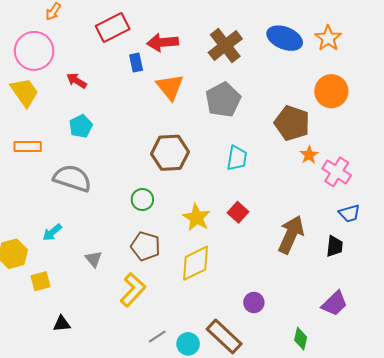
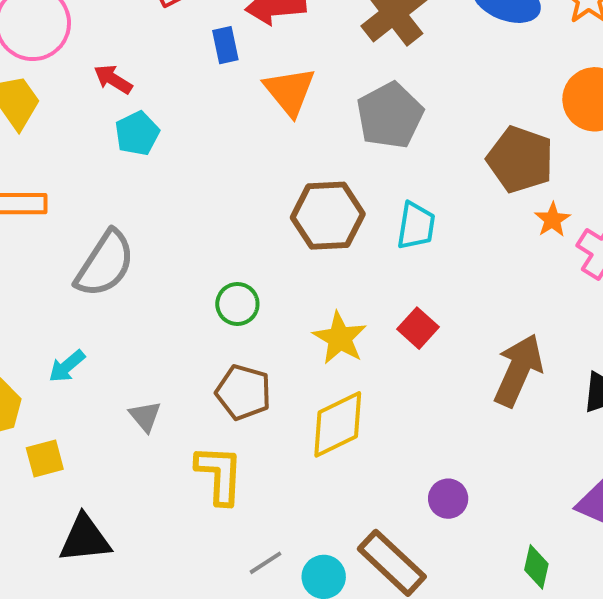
cyan pentagon: (81, 126) -> (137, 133), moved
brown hexagon: (170, 153) -> (328, 216), moved
gray semicircle: (72, 178) -> (105, 264), turned 105
yellow L-shape: (133, 290) -> (219, 475), turned -40
black triangle: (62, 324) -> (85, 539), size x1.6

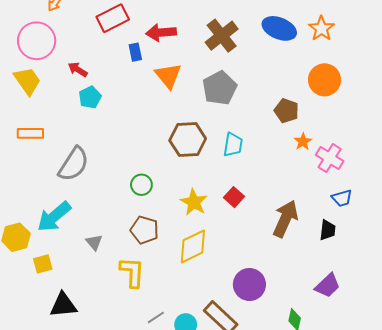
brown pentagon: (520, 160) -> (286, 111), size x0.7
cyan arrow: (67, 366) -> (54, 217), size x1.8
purple circle: (448, 499) -> (249, 285), size x1.6

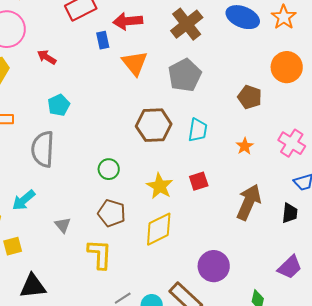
cyan pentagon: (90, 97) -> (59, 105), moved
orange star: (303, 142) -> (245, 146), moved
gray semicircle: (74, 164) -> (43, 149), turned 150
red square: (234, 197) -> (199, 181), turned 30
cyan arrow: (54, 217) -> (24, 200), size x0.7

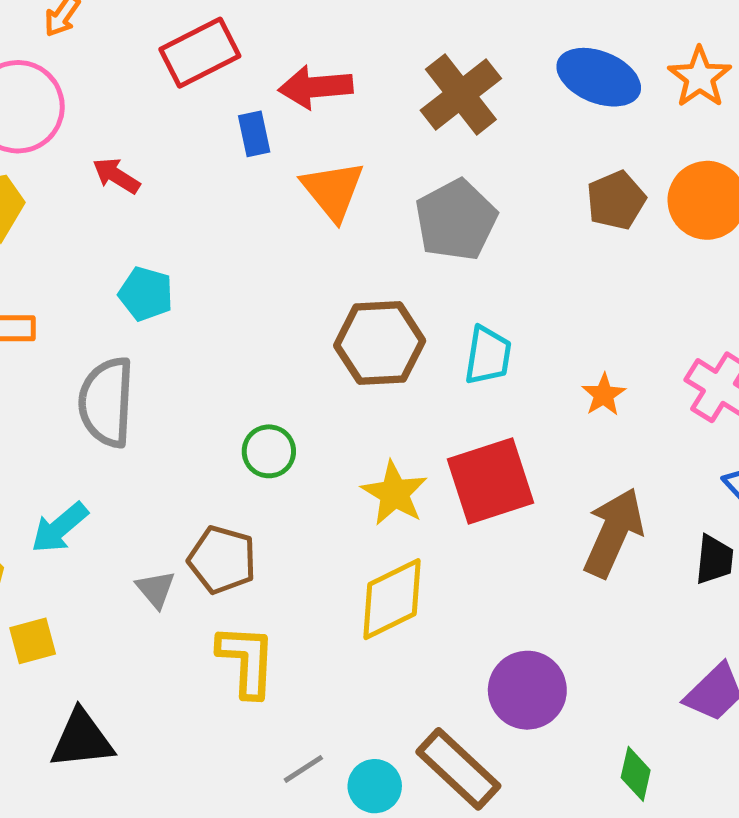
brown pentagon: (250, 97) -> (616, 200), moved, turned 30
cyan pentagon: (59, 105) -> (146, 294), turned -30
red square: (199, 181) -> (490, 481), size x1.8
brown pentagon: (112, 213) -> (222, 560), moved

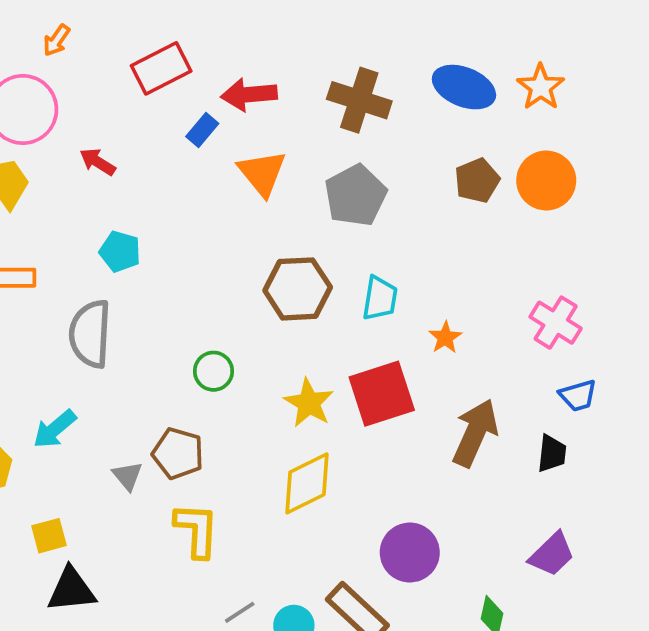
brown cross: (461, 94) -> (359, 100), turned -34
blue rectangle: (254, 134) -> (202, 130), turned 52
orange star: (604, 395) -> (445, 338), moved
yellow square: (33, 641) -> (49, 536), moved

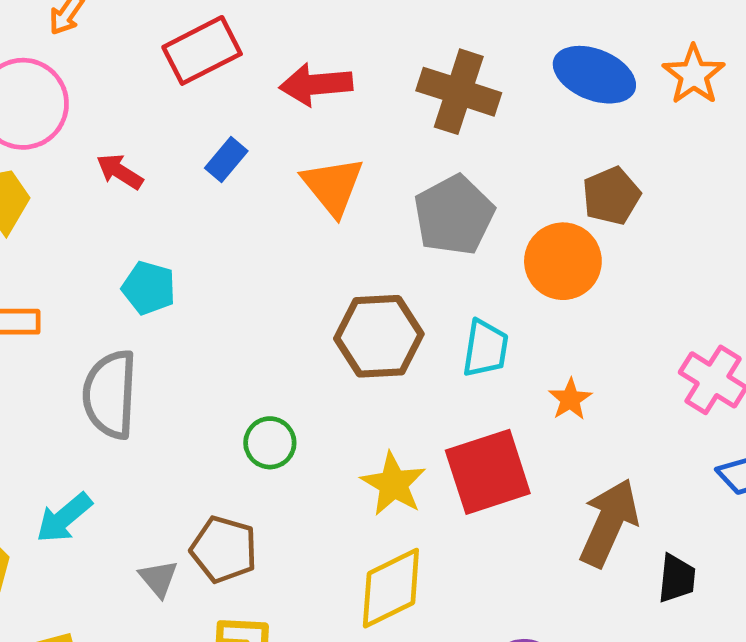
blue rectangle: (202, 130) -> (226, 159), moved
orange circle: (546, 181) -> (563, 261), moved
black trapezoid: (552, 453) -> (677, 578), moved

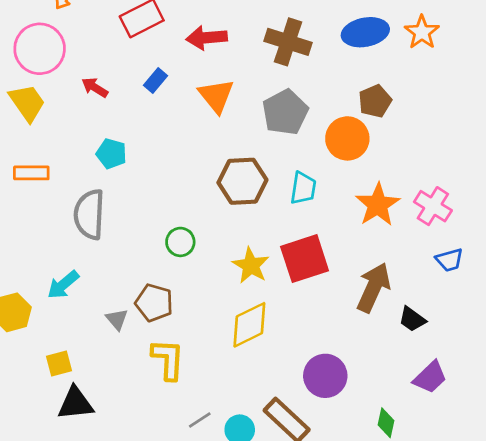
blue ellipse: (594, 75) -> (365, 32), turned -33
orange star: (570, 399) -> (378, 205), moved, size x1.8
black trapezoid: (677, 578) -> (412, 319), turned 120

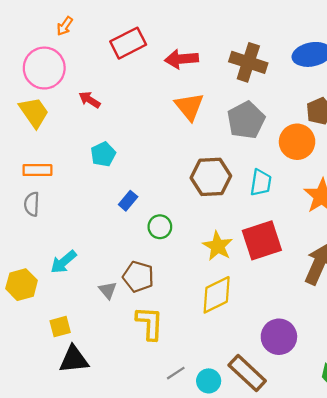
blue rectangle: (156, 81) -> (128, 201), moved
cyan pentagon: (111, 154) -> (103, 154), turned 30
gray semicircle: (89, 214) -> (32, 204), moved, size x0.6

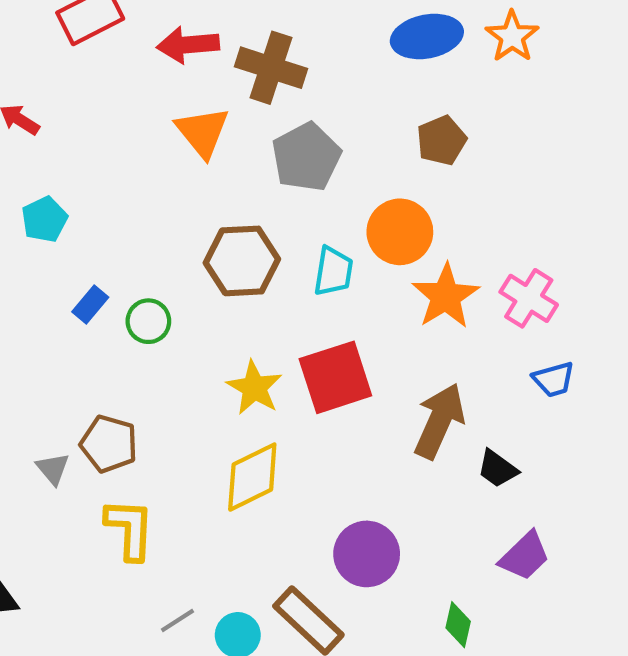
brown cross: (248, 62) -> (271, 68), moved
orange circle: (297, 142) -> (400, 232), moved
green circle: (160, 227) -> (148, 321), moved

